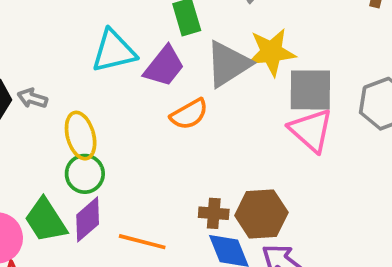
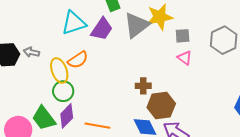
gray square: (310, 90) -> (183, 36), size x0.6
orange semicircle: (189, 114) -> (78, 60), moved
pink triangle: (311, 130) -> (185, 58), size x0.6
brown cross: (214, 213) -> (143, 86), moved

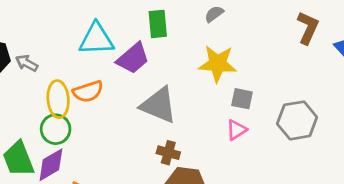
gray triangle: (137, 25) -> (159, 105), moved, turned 44
pink triangle: (185, 58) -> (236, 130), turned 35

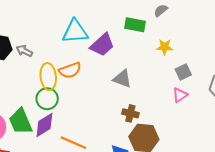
green rectangle: (158, 24) -> (135, 25), moved, turned -72
yellow star: (218, 64) -> (165, 47), size x0.6
gray square: (242, 99) -> (183, 72), turned -35
gray triangle: (159, 105) -> (122, 79), size x0.7

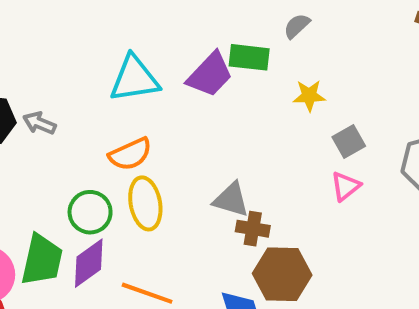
purple trapezoid: (102, 45) -> (210, 75), moved
yellow ellipse: (48, 77) -> (145, 203), moved
gray triangle: (122, 79) -> (231, 200), moved
green trapezoid: (20, 121) -> (42, 260), turned -140

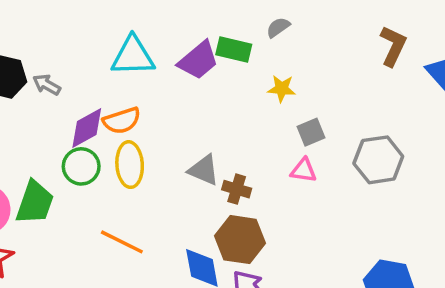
pink triangle: (346, 186) -> (304, 170), turned 40
brown cross: (253, 229) -> (237, 189), moved
purple diamond: (89, 263) -> (87, 128), moved

